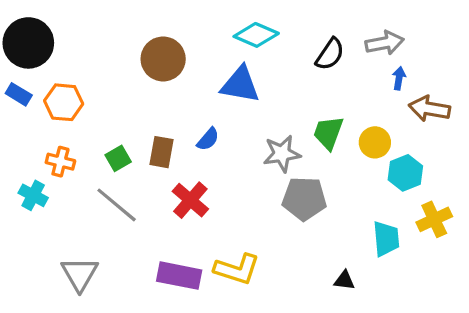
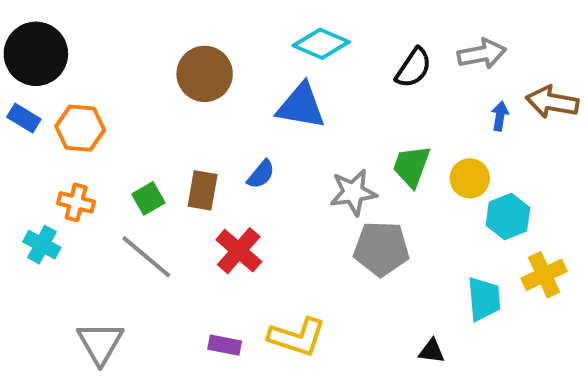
blue arrow: (399, 78) -> (500, 116), moved
brown arrow: (429, 109) -> (552, 102), moved
purple rectangle: (179, 276) -> (225, 345), size x0.6

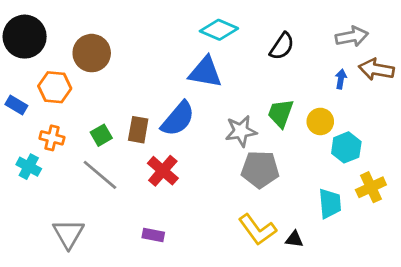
gray arrow: (482, 54) -> (352, 37), moved
brown circle: (205, 74) -> (92, 53), moved
blue rectangle: (24, 118) -> (16, 105), moved
blue semicircle: (261, 174) -> (178, 119), size x1.8
yellow L-shape: (297, 337) -> (257, 230), moved, turned 36

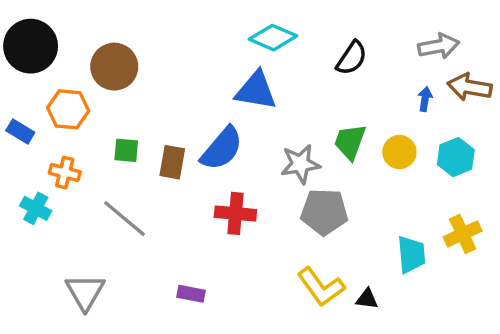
green square: (101, 135) -> (126, 150), moved, turned 35
cyan hexagon: (346, 147) -> (456, 157), moved
red cross: (163, 171) -> (235, 213), moved, turned -36

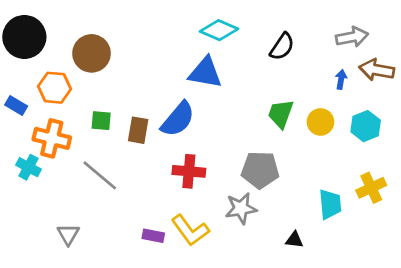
gray star: (300, 164) -> (241, 208), moved
orange cross: (65, 172) -> (52, 138), size x1.5
yellow L-shape: (321, 287) -> (190, 230), moved
gray triangle: (85, 292) -> (68, 234), size x0.7

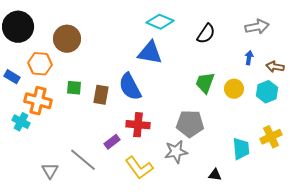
brown arrow: (377, 70) -> (275, 67), moved, size x0.7
blue semicircle: (178, 119) -> (130, 87), turned 112
gray line: (100, 175) -> (83, 160), moved
purple rectangle: (153, 236) -> (112, 142), moved, turned -49

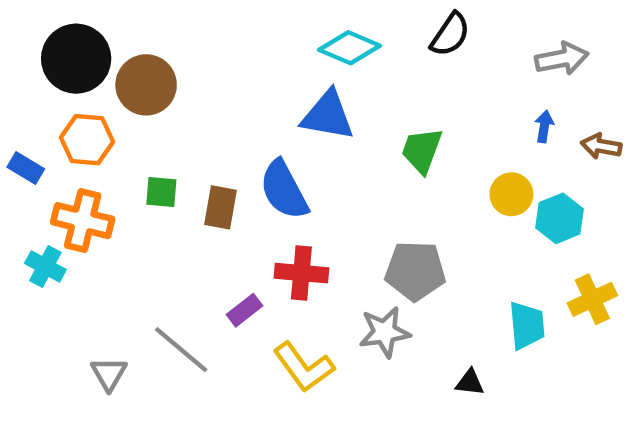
black circle: (18, 27) -> (76, 59), moved
black semicircle: (206, 34) -> (450, 35), moved
green trapezoid: (205, 83) -> (422, 151), moved
cyan hexagon: (267, 92) -> (560, 218), moved

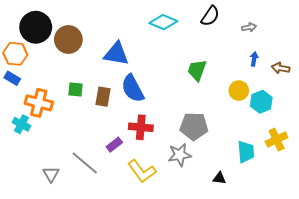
gray arrow: (562, 59) -> (249, 27), moved, size x0.6
blue triangle: (328, 116) -> (116, 54), moved
orange hexagon: (87, 140) -> (15, 54), moved

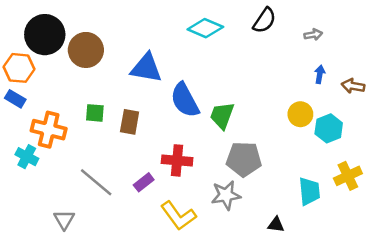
green trapezoid: (197, 70) -> (222, 115), moved
blue semicircle: (133, 88) -> (185, 100), moved
gray line: (85, 163) -> (96, 182), moved

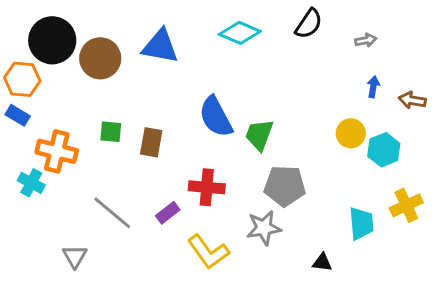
blue triangle: (146, 68) -> (160, 46), moved

